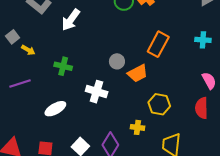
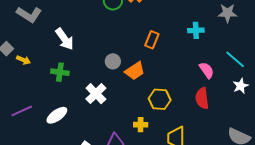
white arrow: (71, 20) -> (65, 39), moved, turned -65
orange rectangle: (158, 44) -> (152, 40), size x0.7
purple line: (20, 84) -> (22, 111), moved
white cross: (97, 92) -> (96, 94), turned 35

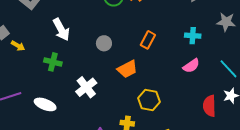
gray circle: (113, 61) -> (104, 43), moved
pink semicircle: (207, 70) -> (191, 66), moved, turned 84
red semicircle: (202, 98) -> (209, 106), moved
white ellipse: (57, 115) -> (45, 104), turned 50

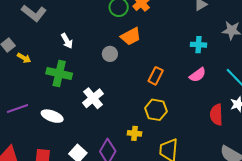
white arrow: (61, 29) -> (67, 41), size x0.7
orange rectangle: (148, 40) -> (156, 76), moved
green cross: (53, 62) -> (59, 73), size x1.4
orange trapezoid: (127, 69) -> (131, 36), moved

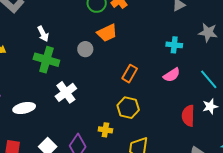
green cross: (59, 73) -> (46, 60), moved
white ellipse: (52, 116) -> (24, 108), turned -35

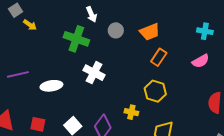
orange trapezoid: (107, 33) -> (150, 32), moved
white arrow: (43, 34) -> (91, 14), moved
white cross: (66, 92) -> (94, 73), turned -30

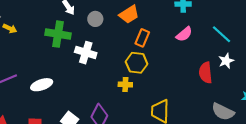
white cross: (94, 73) -> (86, 53), moved
yellow hexagon: (155, 91) -> (137, 63), moved
yellow cross: (131, 112) -> (125, 84), moved

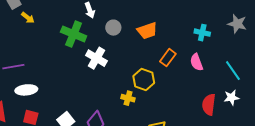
pink semicircle: (184, 34) -> (197, 62), turned 96
orange rectangle: (142, 38) -> (168, 58), moved
white ellipse: (42, 85) -> (26, 90), moved

